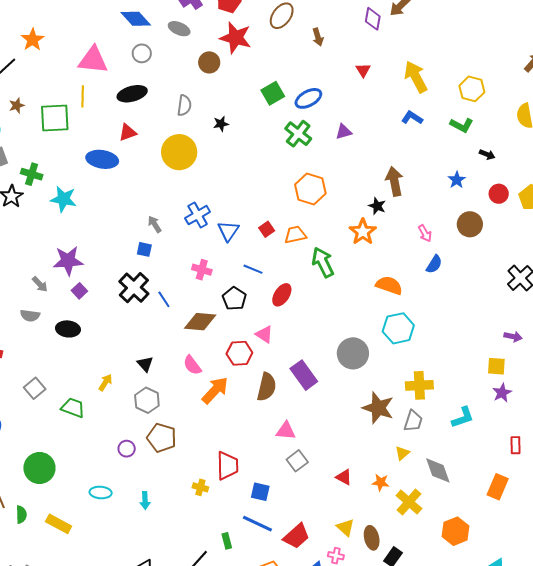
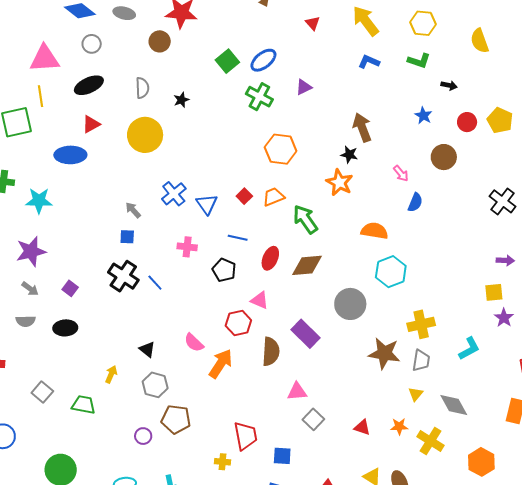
purple star: (68, 261) -> (31, 251), moved
brown diamond: (200, 322) -> (307, 265), moved

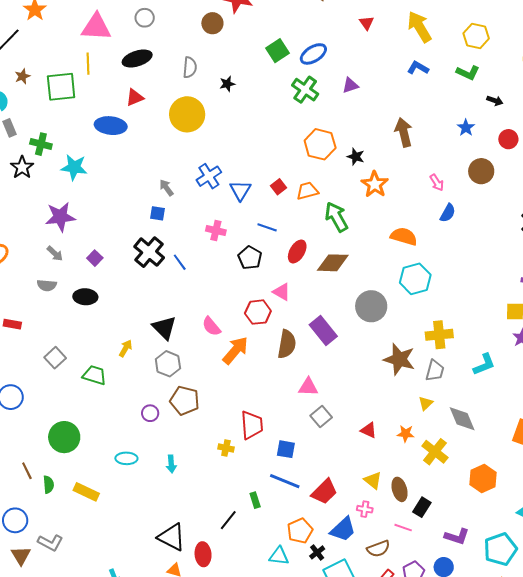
black star: (349, 155) -> (356, 157), moved
black triangle: (147, 349) -> (164, 328), size x1.5

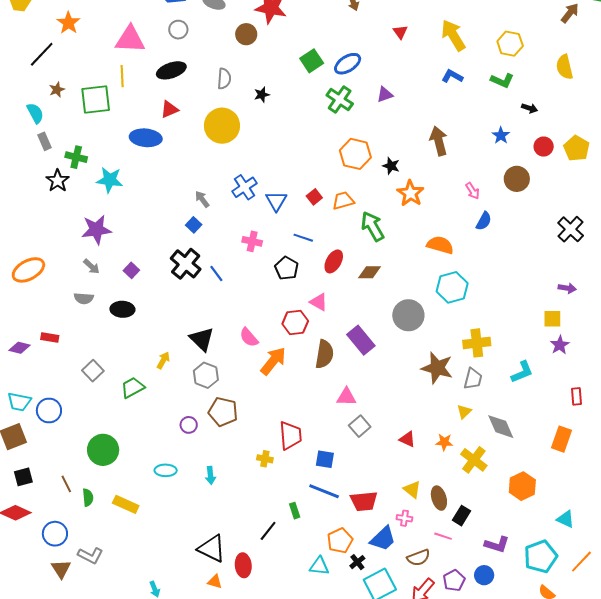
blue square: (157, 213) -> (194, 225), turned 35
brown diamond: (333, 263) -> (369, 272), size x0.7
green trapezoid: (95, 375) -> (133, 388), turned -45
red trapezoid: (324, 492) -> (364, 501), turned 40

